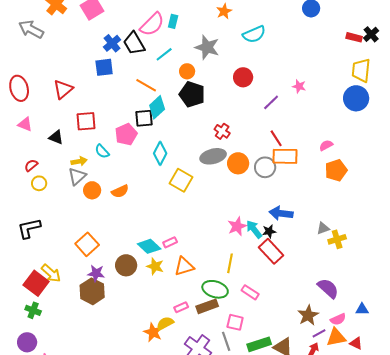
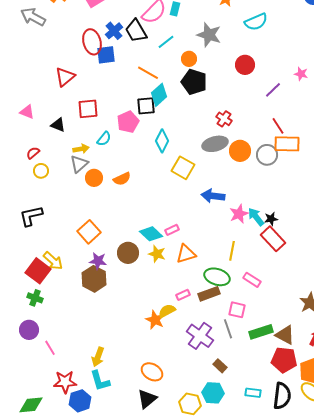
red ellipse: (19, 88) -> (92, 42), moved
cyan semicircle: (102, 151) -> (104, 139), turned -98
blue arrow: (281, 213) -> (213, 196), moved

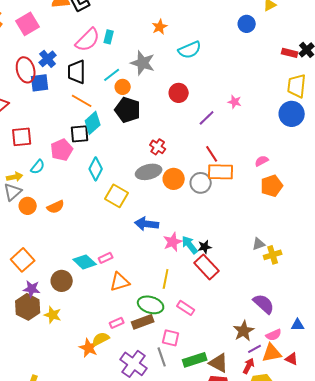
black trapezoid: (136, 31) -> (77, 72), moved, turned 30
cyan line: (166, 42) -> (112, 75), moved
yellow star: (157, 254) -> (53, 315), moved

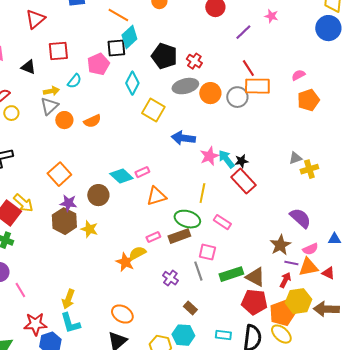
black pentagon: (128, 110) -> (164, 56), moved
purple line: (255, 349) -> (291, 263), turned 40
purple cross: (134, 364) -> (170, 278), size x0.6

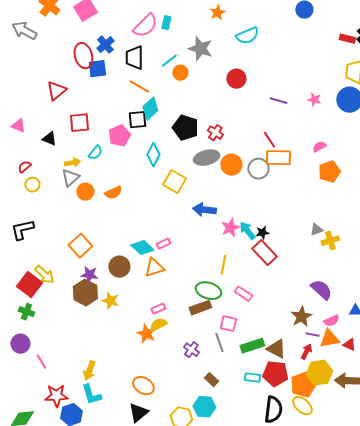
pink star: (271, 16) -> (314, 100), moved
purple line: (243, 32) -> (278, 101), moved, turned 60
orange triangle: (156, 196) -> (154, 268), moved
pink rectangle: (153, 237) -> (158, 309), moved
cyan rectangle: (223, 335) -> (252, 378), moved

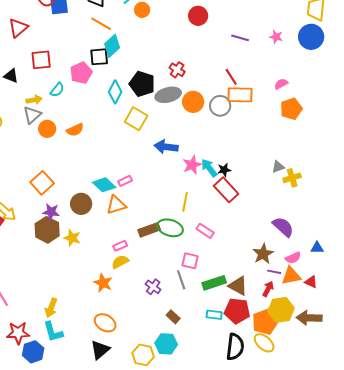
black pentagon: (185, 128) -> (142, 84), moved
brown rectangle: (200, 308) -> (149, 230), moved
orange star: (146, 334) -> (103, 283), moved

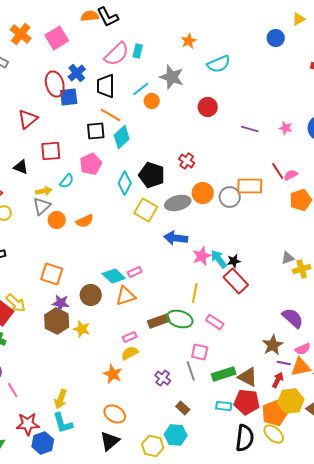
black square: (99, 57) -> (96, 131), moved
red line: (231, 77) -> (278, 171), moved
gray ellipse: (168, 95) -> (178, 203), moved
orange square: (42, 183) -> (52, 274), turned -30

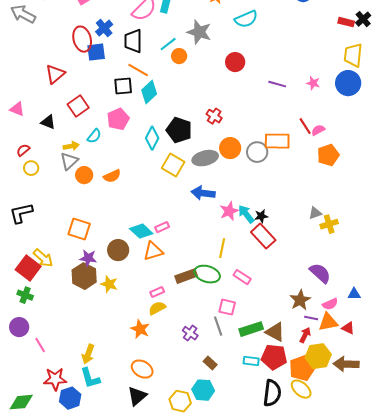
red square: (51, 151) -> (78, 106), turned -30

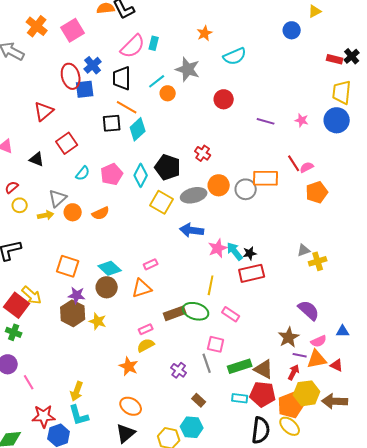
pink pentagon: (118, 119) -> (112, 174), moved
yellow arrow: (71, 146) -> (46, 215), moved
cyan diamond: (141, 231) -> (110, 268), moved
red rectangle: (263, 236) -> (252, 273), turned -60

